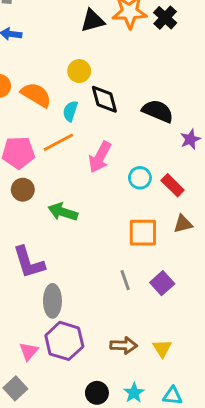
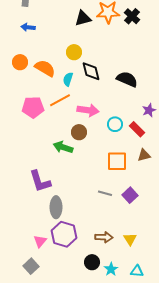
purple star: (190, 139) -> (149, 110), moved
pink arrow: (100, 157) -> (88, 110), turned -110
brown circle: (23, 190) -> (79, 132), moved
gray line: (125, 280) -> (105, 193), turned -56
black circle: (97, 393) -> (92, 262), moved

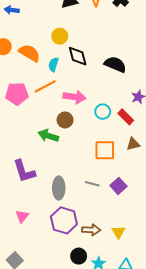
gray ellipse: (56, 207) -> (59, 188), moved
purple hexagon: (64, 234) -> (64, 220), moved
pink triangle: (40, 241) -> (22, 216), moved

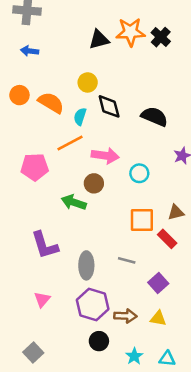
pink pentagon: (17, 94) -> (35, 167), moved
red rectangle: (126, 117) -> (167, 239), moved
purple square: (118, 186) -> (158, 283), moved
yellow triangle: (118, 232) -> (158, 318), turned -48
black circle: (79, 256) -> (99, 341), moved

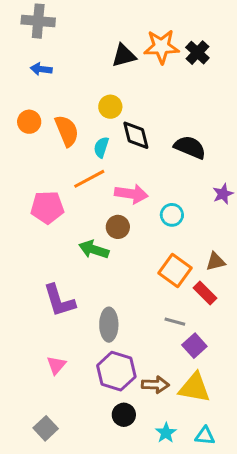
orange semicircle: (51, 103) -> (67, 131), turned 36
orange square: (142, 220) -> (175, 270), turned 36
gray line: (127, 260) -> (175, 322), moved
yellow triangle: (158, 318) -> (194, 388), size x1.6

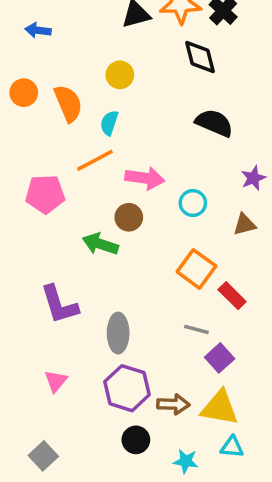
black diamond: (136, 135) -> (200, 57), moved
brown triangle: (215, 261) -> (245, 224), moved
cyan star: (166, 433) -> (186, 461), turned -30
cyan triangle: (205, 436) -> (232, 447), moved

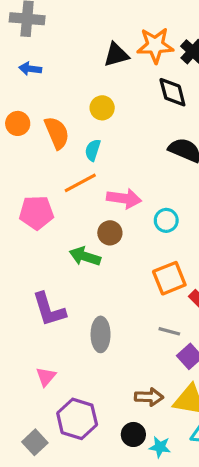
orange square: (196, 269) -> (169, 278), turned 32
purple hexagon: (127, 388) -> (77, 419), moved
black circle: (136, 440) -> (133, 434), moved

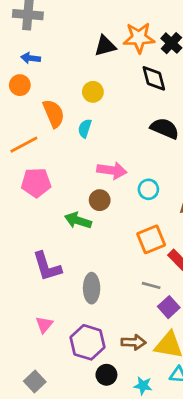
orange circle: (18, 123) -> (20, 85), moved
orange line: (80, 183) -> (24, 145), moved
purple hexagon: (77, 419) -> (87, 342), moved
black circle: (133, 434) -> (106, 375), moved

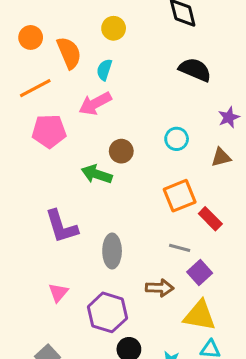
orange circle: (20, 85) -> (31, 37), moved
pink arrow: (112, 170) -> (95, 104), moved, turned 144
brown arrow: (134, 342) -> (160, 288), moved

